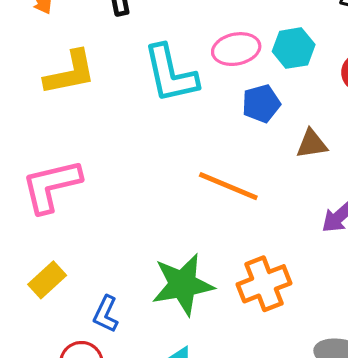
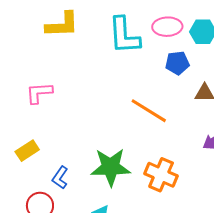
pink L-shape: (51, 186) -> (39, 93), size x0.7
orange cross: (264, 284) -> (161, 175), turned 36

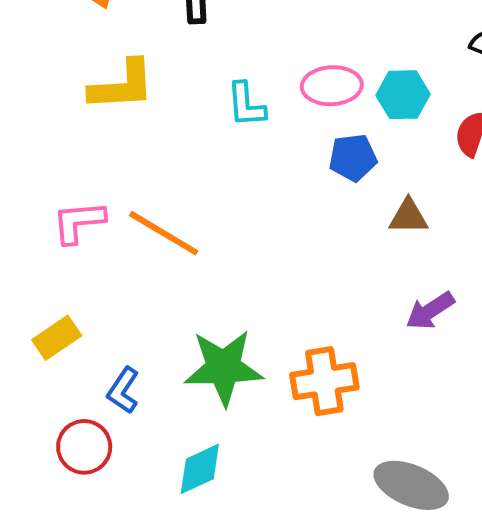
cyan L-shape: (124, 35) -> (246, 105), size x0.6
orange line: (149, 111) -> (164, 233), moved
orange cross: (161, 175) -> (324, 381), turned -32

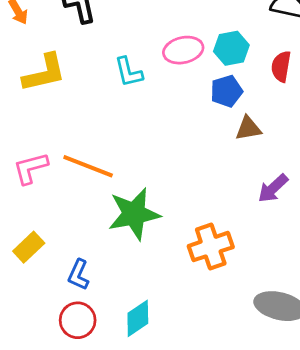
blue pentagon: (353, 158) -> (226, 91), moved
green star: (224, 368) -> (134, 214), moved
red circle: (84, 447) -> (78, 320), moved

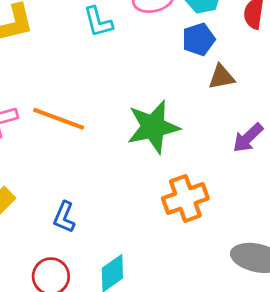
green star: (134, 214) -> (153, 127), moved
blue L-shape: (78, 275) -> (64, 217), moved

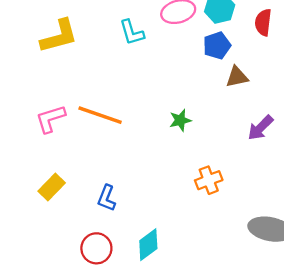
green star: (153, 127) -> (180, 120), size x0.5
orange cross: (185, 198) -> (209, 180), size x0.7

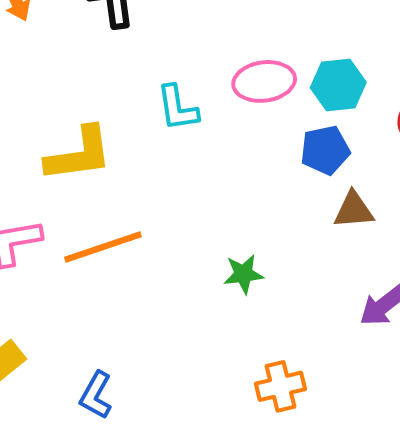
yellow L-shape: (59, 36) -> (79, 154), moved
orange line: (100, 115) -> (103, 247), turned -45

